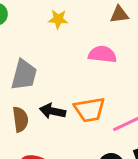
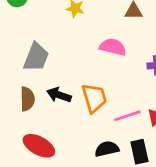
orange trapezoid: (90, 110) -> (94, 98), turned -104

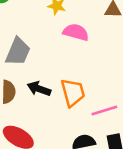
pink semicircle: (113, 47) -> (76, 32), moved

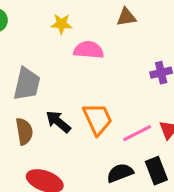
black arrow: (39, 89) -> (58, 122), turned 30

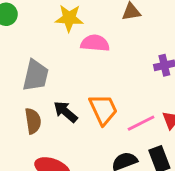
yellow star: (61, 24) -> (69, 18), size x1.4

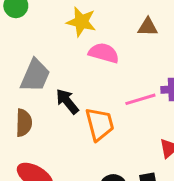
black arrow: (66, 112) -> (67, 101), moved
pink line: (141, 123) -> (140, 99), moved

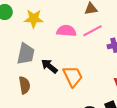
yellow star: (81, 22) -> (34, 19), moved
pink line: (140, 99) -> (93, 31), moved

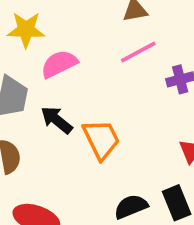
pink semicircle: (66, 31) -> (59, 64), moved, turned -30

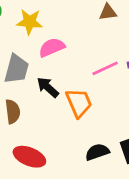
pink line: (138, 52) -> (105, 68), moved

